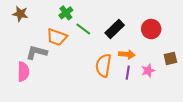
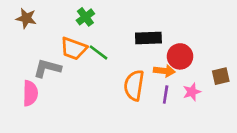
green line: (83, 29) -> (99, 52), moved
black rectangle: (115, 29) -> (148, 38), turned 42
red circle: (151, 29) -> (180, 56), moved

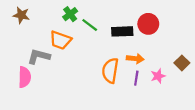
green line: (99, 52) -> (90, 25), moved
red circle: (180, 56) -> (148, 24), moved
brown square: (221, 76) -> (182, 63), turned -32

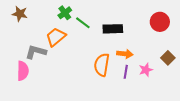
red circle: (148, 24) -> (160, 22), moved
orange trapezoid: (60, 40) -> (56, 37), turned 120

